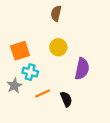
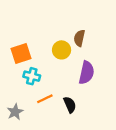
brown semicircle: (56, 13) -> (79, 38), moved
gray star: (14, 86) -> (15, 112), moved

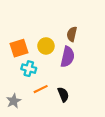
yellow circle: (62, 50) -> (46, 46), moved
purple semicircle: (87, 73) -> (68, 57), moved

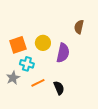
brown semicircle: (72, 34) -> (79, 27), moved
gray star: (14, 101) -> (13, 78), moved

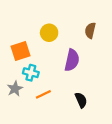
yellow circle: (43, 43) -> (49, 33), moved
black semicircle: (59, 88) -> (81, 100), moved

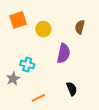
orange square: (21, 51) -> (18, 20), moved
orange line: (43, 94) -> (38, 98), moved

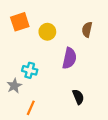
orange line: (38, 98) -> (31, 108), moved, turned -40

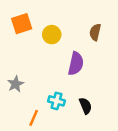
cyan cross: (30, 70) -> (57, 101), moved
gray star: (14, 86) -> (16, 84), moved

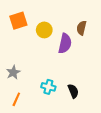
purple semicircle: (76, 64) -> (65, 43), moved
orange line: (34, 118) -> (16, 99), moved

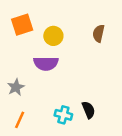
purple semicircle: (65, 43) -> (46, 63), moved, turned 78
cyan cross: (48, 87) -> (63, 115), moved

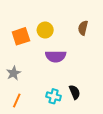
orange square: (22, 25) -> (21, 36), moved
purple semicircle: (46, 63) -> (56, 56), moved

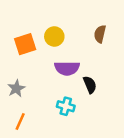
black semicircle: (75, 92) -> (90, 85), moved
cyan cross: (54, 96) -> (66, 106), moved

